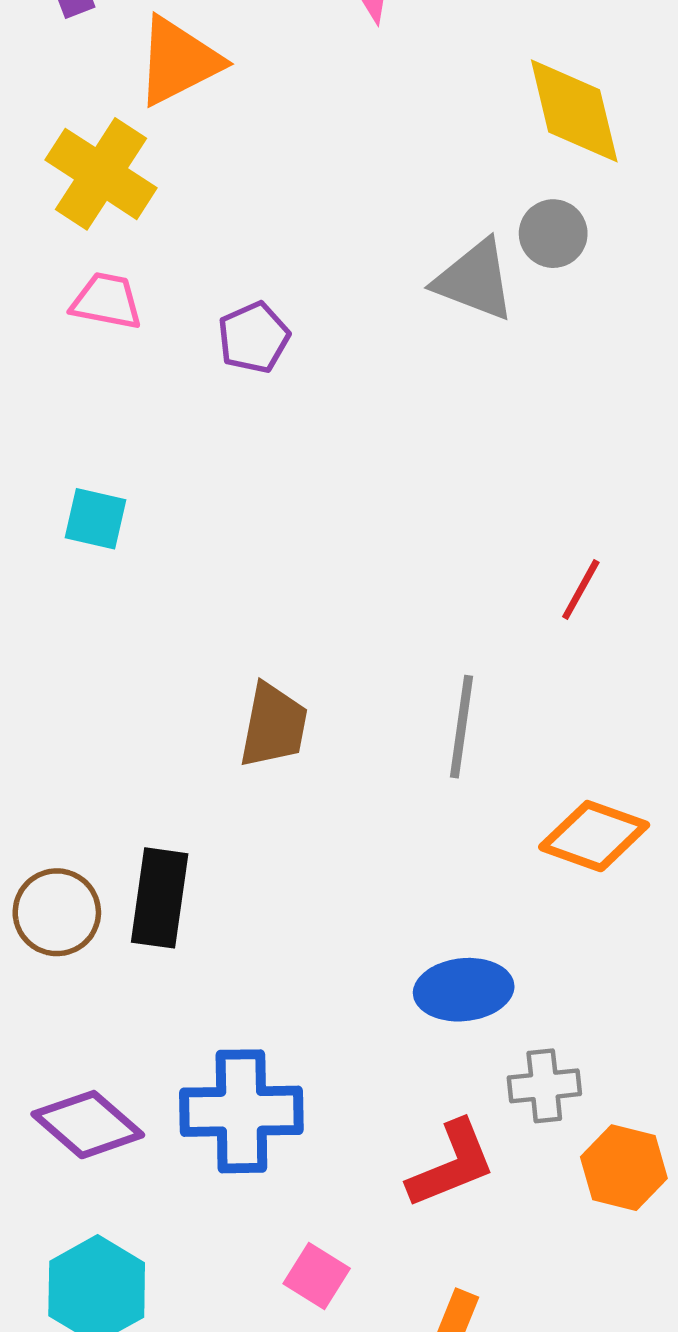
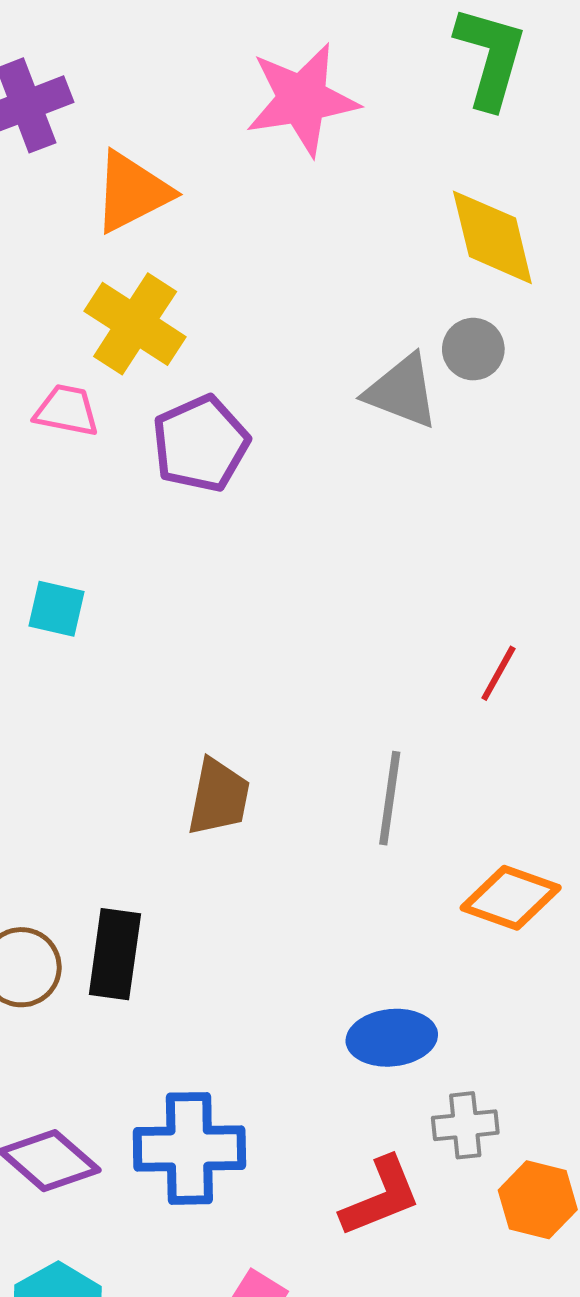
yellow cross: (101, 174) -> (135, 324), moved
purple pentagon: (254, 337) -> (200, 444), size x1.5

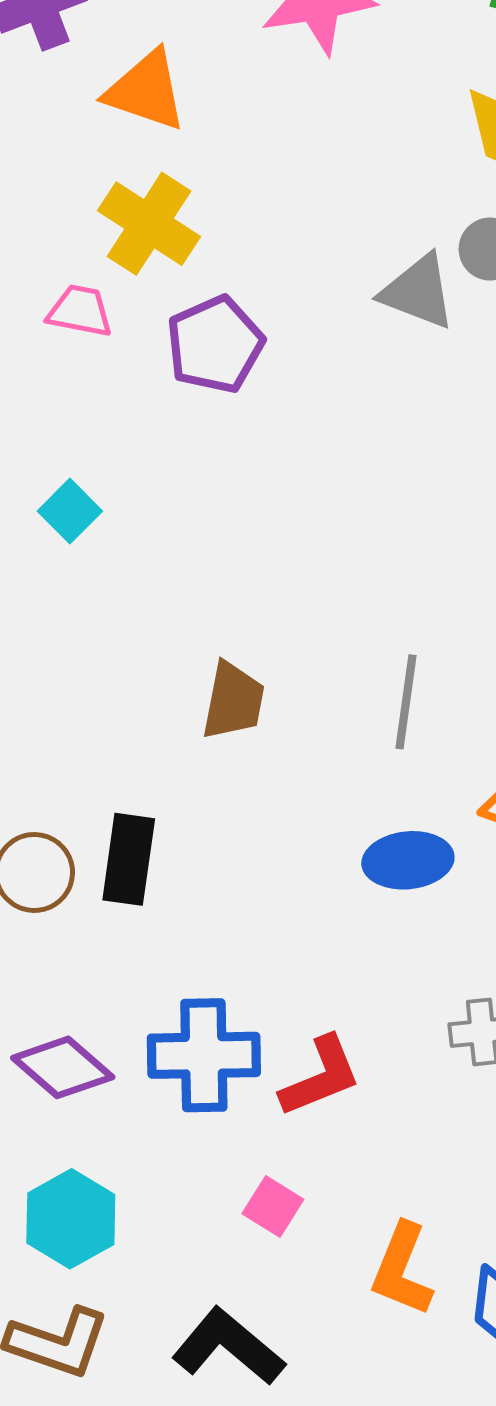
orange triangle: (132, 192) -> (146, 91), turned 46
cyan square: (57, 609) -> (70, 511), turned 32
blue ellipse: (392, 1038) -> (408, 860), moved
red L-shape: (381, 1197) -> (321, 1077), moved

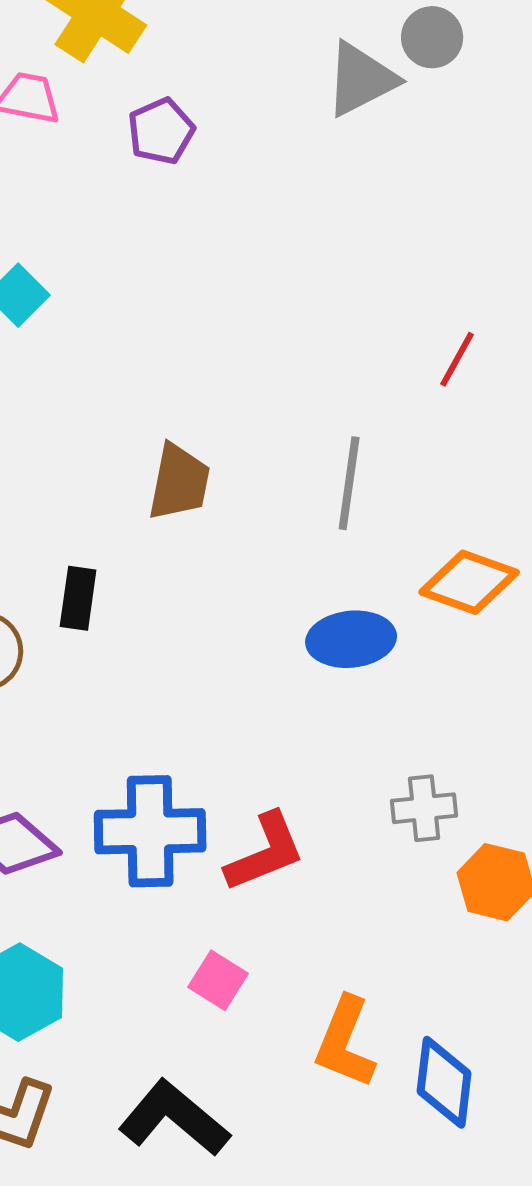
gray triangle: (418, 292) -> (361, 79), turned -48
purple pentagon: (215, 344) -> (161, 131), size x0.7
black rectangle: (129, 859) -> (78, 598), moved, size x0.7

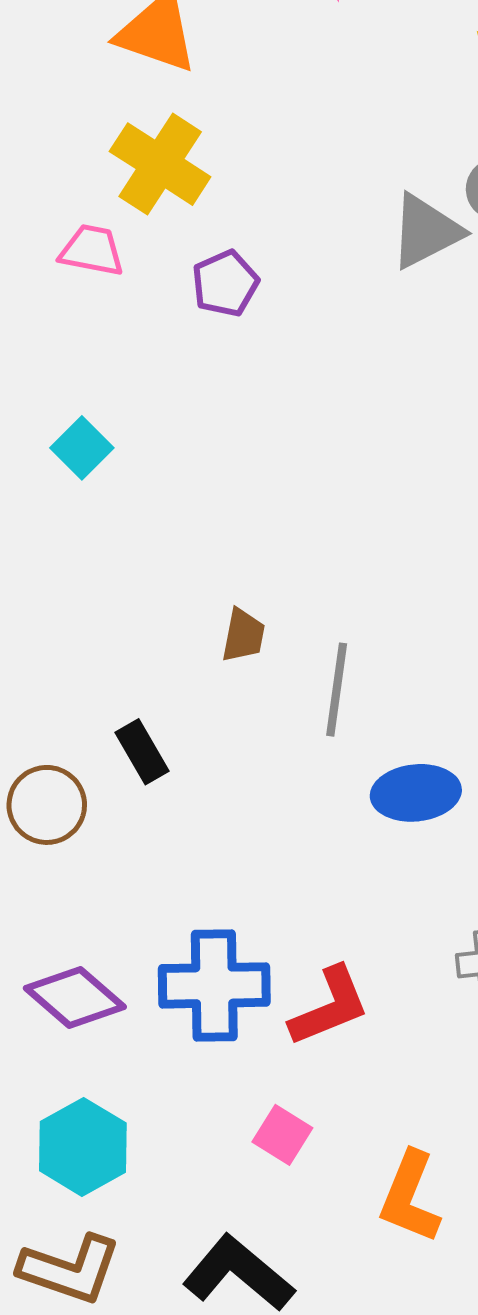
brown trapezoid: (179, 482) -> (243, 635), size x0.7
gray line: (349, 483) -> (337, 690), moved
black rectangle: (78, 598) -> (142, 752), turned -38

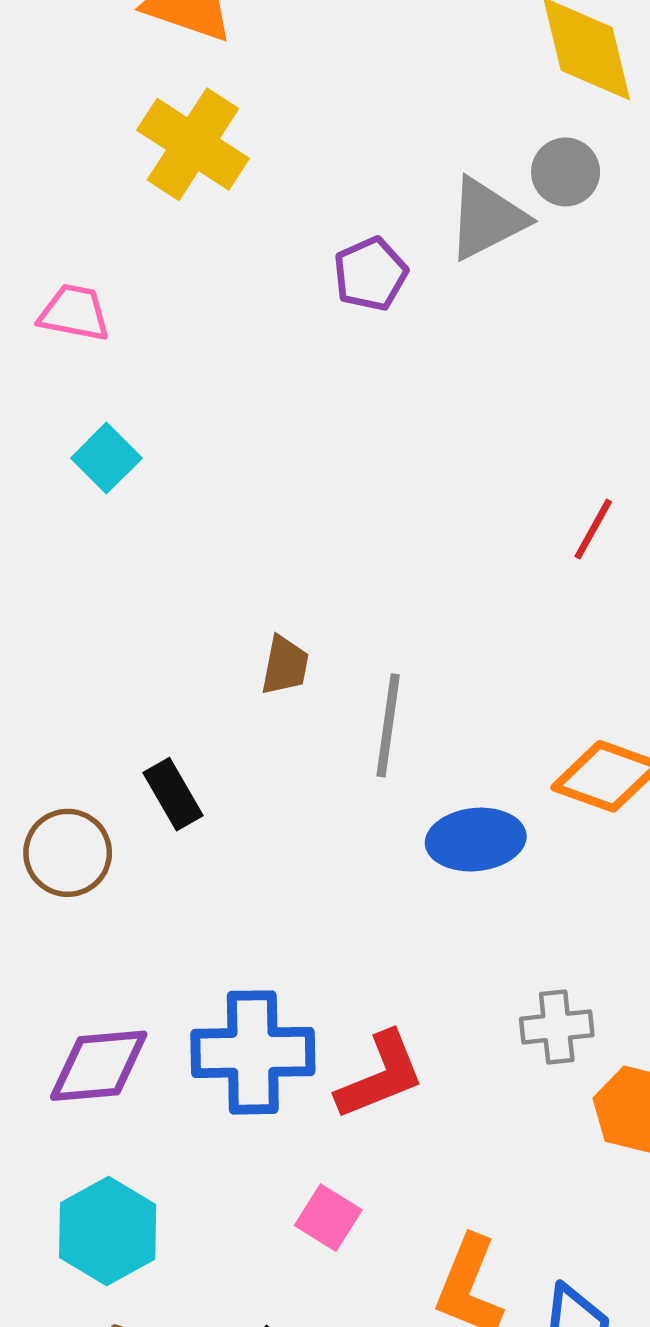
pink trapezoid: (92, 250) -> (74, 313), moved
purple pentagon: (225, 283) -> (370, 274), moved
purple diamond: (75, 997) -> (99, 1066), turned -46

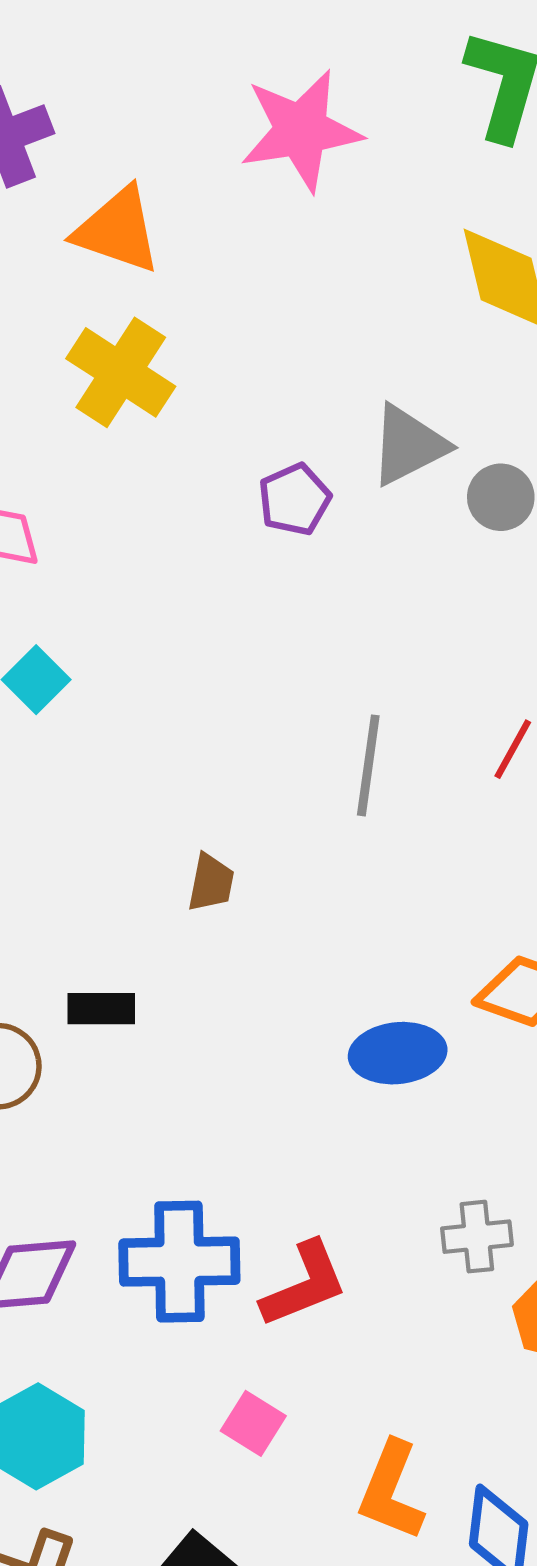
gray circle: (566, 172) -> (501, 497), moved
gray line: (388, 725) -> (368, 765), moved
black rectangle: (173, 794) -> (101, 1009), turned -60

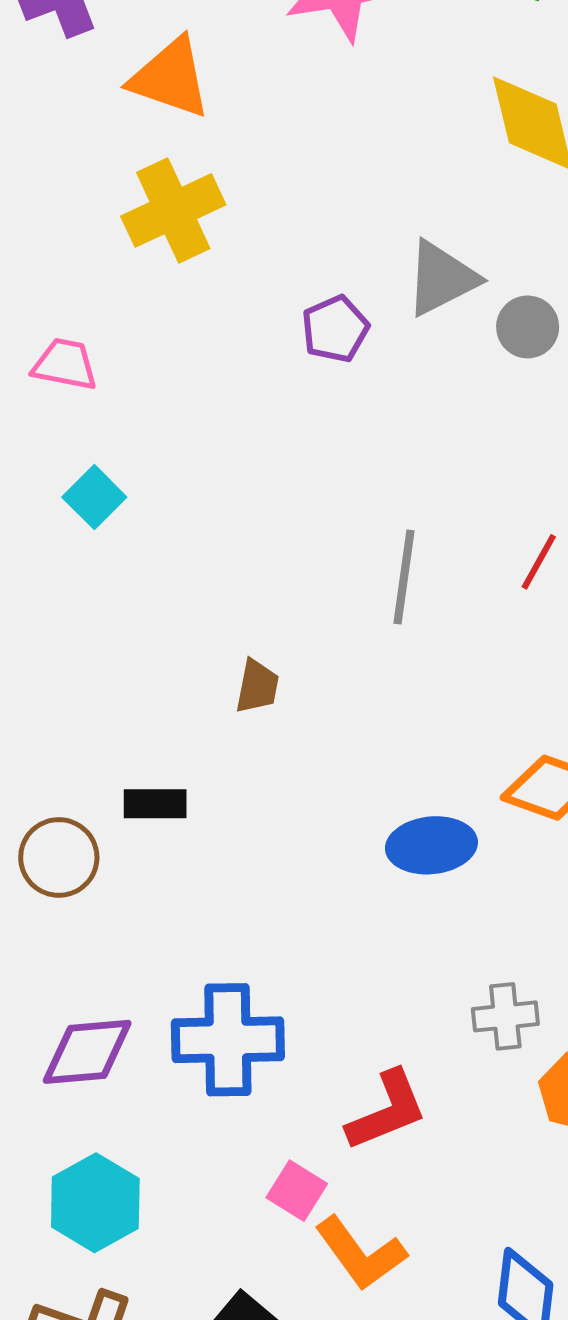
yellow cross: (121, 372) -> (173, 210), turned 32
red L-shape: (304, 1284) -> (387, 1111), moved
orange L-shape: (391, 1491) -> (361, 1253), moved, turned -58

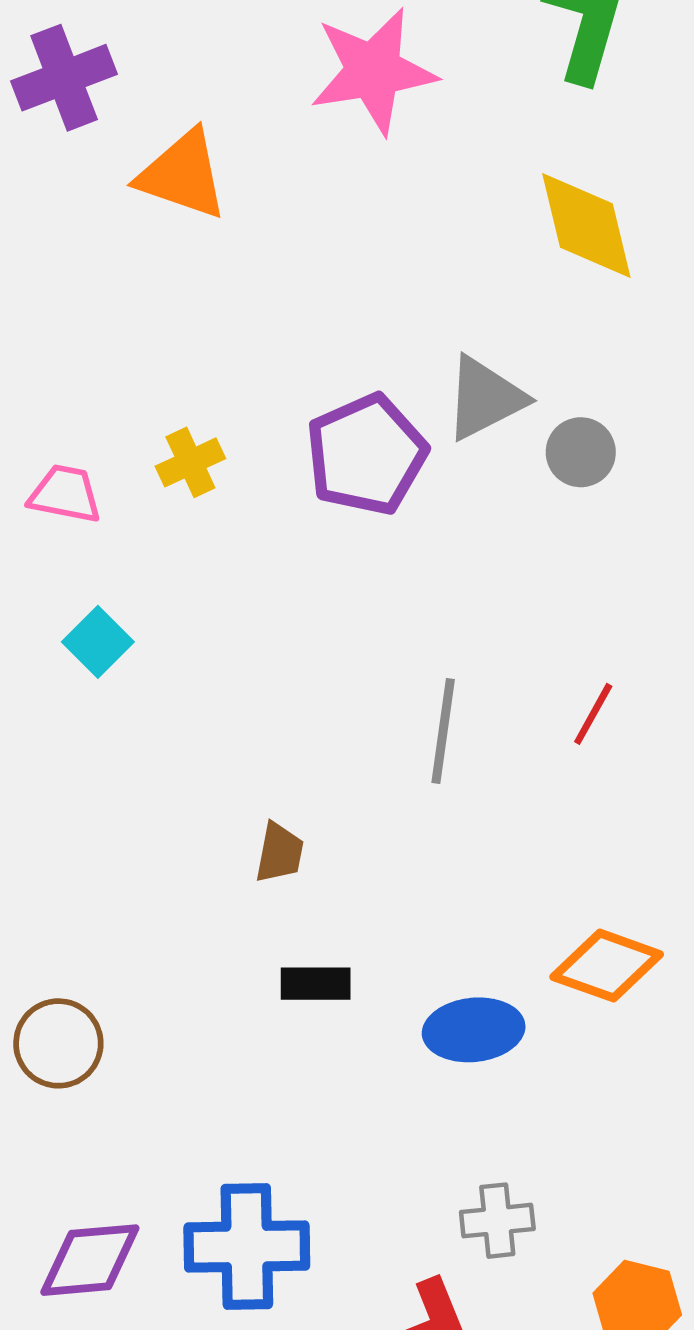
yellow cross: (173, 210) -> (190, 462), moved, size x0.6
purple pentagon: (335, 329) -> (366, 455), size x1.6
black rectangle: (155, 804) -> (316, 984), moved
gray cross: (505, 1016) -> (497, 1221), moved

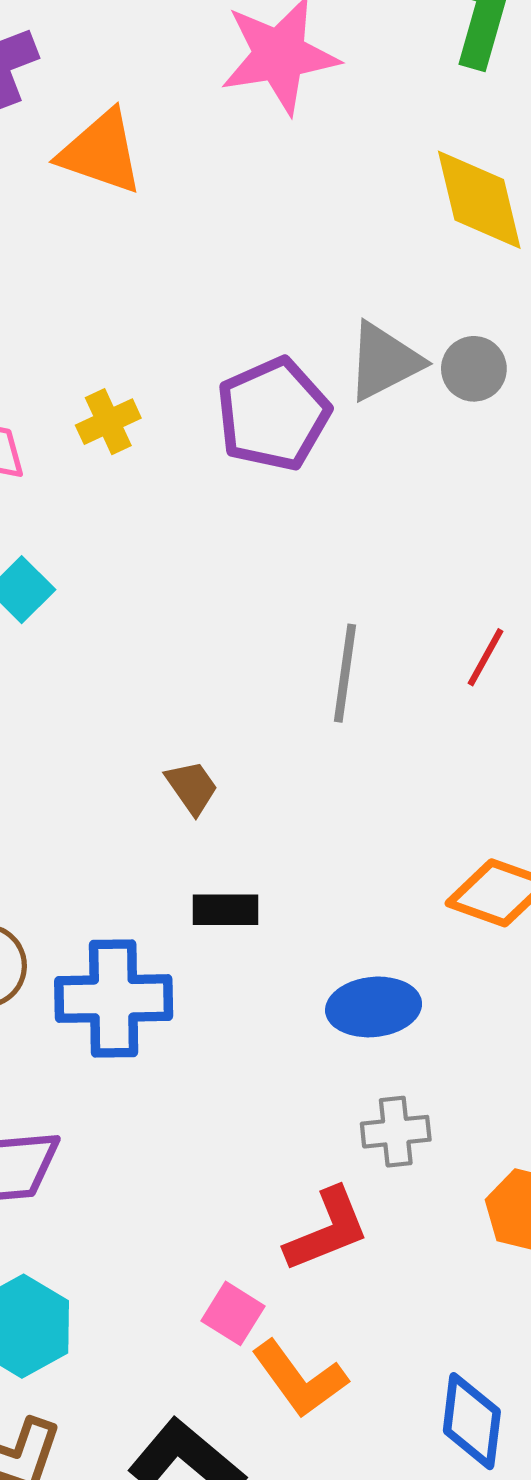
gray circle: (581, 452) -> (474, 369), moved
brown trapezoid: (280, 853) -> (192, 787), turned -46
blue ellipse: (474, 1030) -> (374, 1007), moved
blue cross: (247, 1246) -> (114, 999), moved

